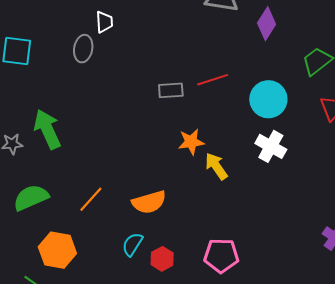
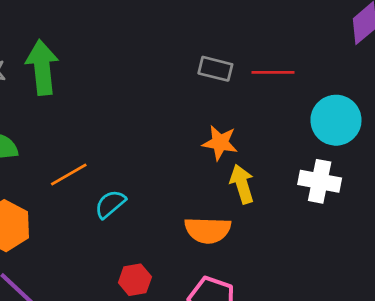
white cross: (271, 146) -> (320, 181), turned -36
orange semicircle: (149, 202) -> (208, 230), moved
cyan semicircle: (132, 244) -> (110, 204), moved

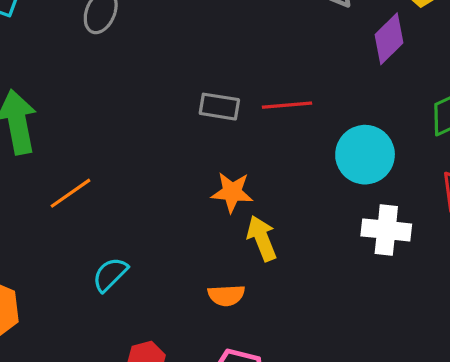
orange line: (69, 175) -> (70, 193), moved
white cross: (320, 181) -> (386, 230), moved
orange semicircle: (208, 230) -> (226, 295), size x0.7

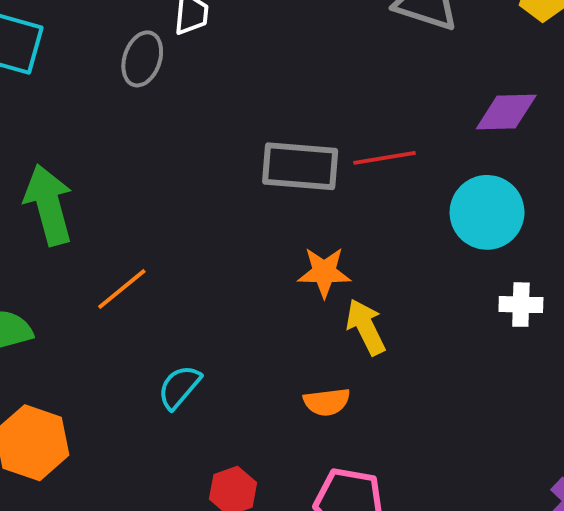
purple diamond: (389, 39) -> (506, 112), moved, turned 48
gray rectangle: (219, 107) -> (300, 166), size x1.5
white cross: (386, 230) -> (521, 305), size x0.7

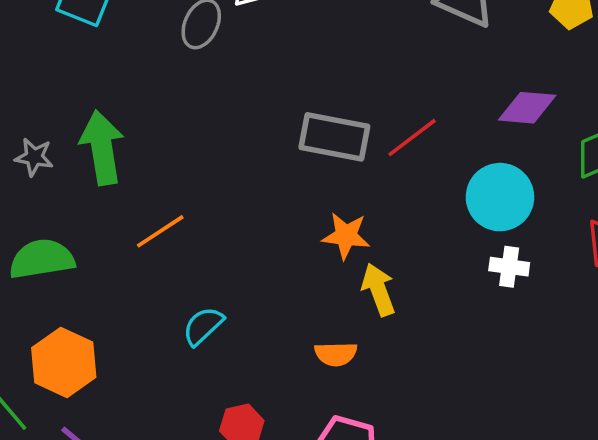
red line: (385, 158) -> (412, 138), turned -34
white cross: (521, 305) -> (509, 267), moved

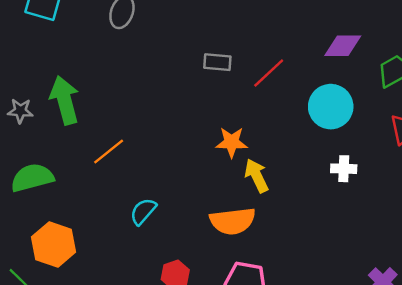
gray rectangle: (334, 137) -> (217, 62), moved, size x0.6
white cross: (509, 267) -> (344, 169), moved
orange semicircle: (336, 354) -> (233, 221), size x1.6

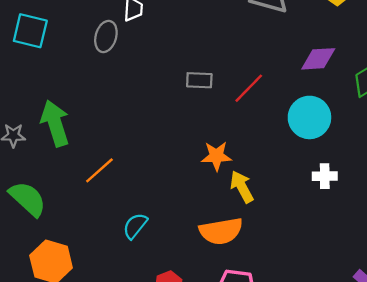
green semicircle: (32, 178) -> (28, 199), turned 60

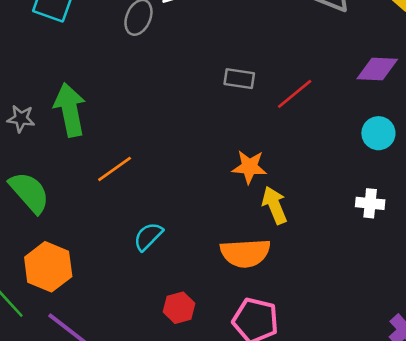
cyan circle: (309, 117) -> (378, 133), moved, size x0.7

